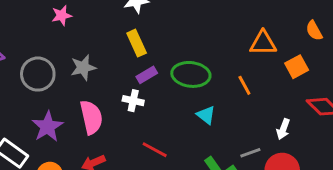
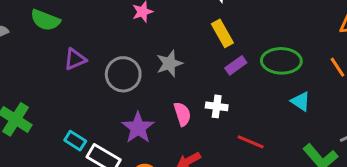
white cross: (133, 101) -> (217, 106), moved
pink semicircle: (91, 117) -> (182, 114), size x0.7

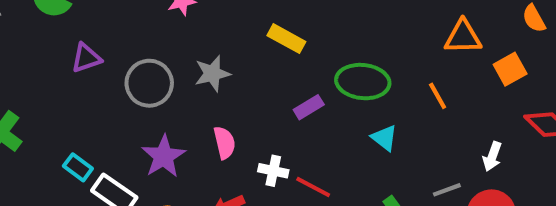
yellow rectangle: (222, 33) -> (286, 39), turned -36
purple rectangle: (236, 65) -> (309, 107), moved
white cross: (217, 106) -> (273, 171), moved

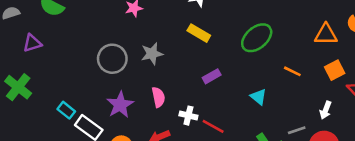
orange triangle: (463, 37) -> (326, 34), moved
purple triangle: (86, 58) -> (32, 43), moved
orange square: (510, 69) -> (335, 70), moved
green ellipse: (363, 82) -> (257, 38), moved, turned -48
orange line: (438, 96) -> (292, 71), turned -36

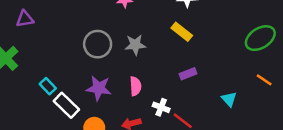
green ellipse: (257, 38) -> (260, 38), moved
purple star: (120, 105) -> (99, 88), turned 30

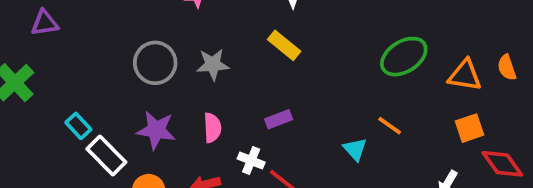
purple rectangle: (188, 74) -> (279, 119), moved
orange line: (264, 80) -> (390, 126), moved

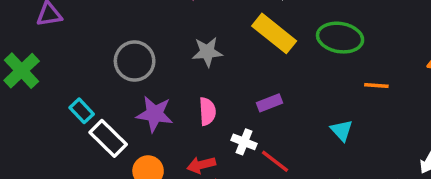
yellow rectangle: (284, 45) -> (274, 33), size x1.4
green ellipse: (404, 57) -> (340, 38), moved, turned 42
gray circle: (155, 63) -> (135, 61), moved
orange line: (390, 126) -> (376, 86), moved, turned -30

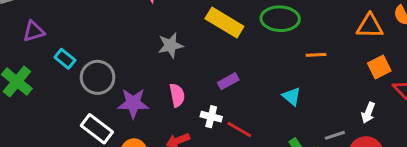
gray circle: (135, 61) -> (98, 77), moved
cyan rectangle: (82, 111) -> (65, 59), moved

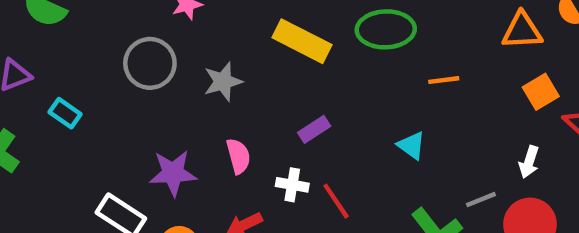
gray circle: (98, 77) -> (150, 63), moved
red line: (239, 129) -> (336, 201), turned 30

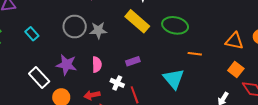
gray circle: (150, 63) -> (75, 27), moved
orange square: (541, 92) -> (236, 70), turned -35
cyan rectangle: (65, 113) -> (32, 34), moved
cyan triangle: (412, 145) -> (174, 79), size x1.6

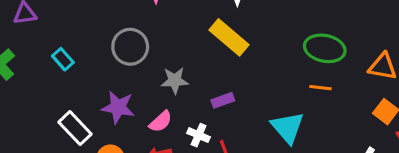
green ellipse: (175, 25) -> (325, 48), moved
gray star: (98, 30) -> (175, 80), moved
pink semicircle: (97, 65) -> (161, 122), moved, turned 49

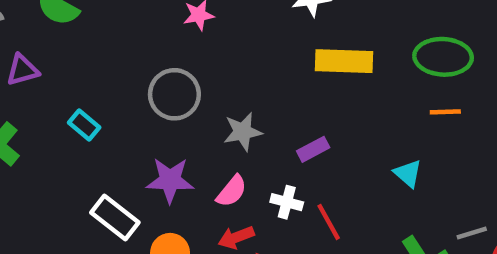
yellow rectangle: (229, 37) -> (344, 61), moved, turned -30
cyan triangle: (287, 127) -> (408, 174), size x0.6

